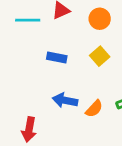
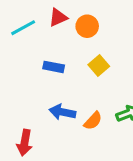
orange circle: (100, 19) -> (87, 26), moved
cyan line: (28, 20) -> (23, 28), turned -30

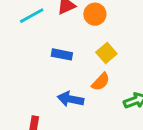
orange semicircle: (93, 121) -> (101, 82), moved

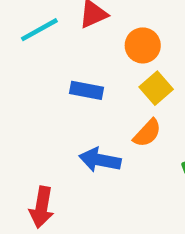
orange circle: (95, 14) -> (143, 45), moved

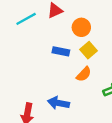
blue rectangle: (87, 90) -> (61, 51), moved
blue arrow: (100, 160) -> (59, 103), moved

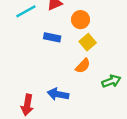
blue rectangle: (61, 51) -> (52, 37), moved

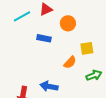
yellow square: (88, 42) -> (87, 48), moved, turned 32

